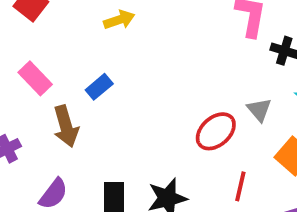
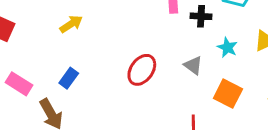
red ellipse: (216, 131) -> (142, 70), moved

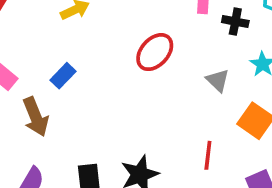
red ellipse: (142, 70) -> (155, 52), moved

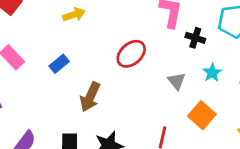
brown arrow: (36, 117) -> (90, 97), moved, turned 40

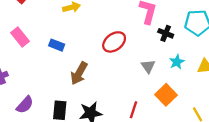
blue rectangle: (59, 64) -> (57, 45), turned 56

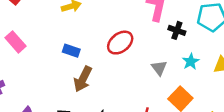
blue rectangle: (57, 45) -> (71, 51), moved

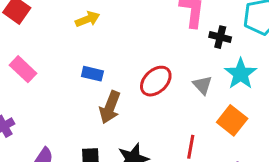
red ellipse: (120, 43) -> (156, 81), moved
cyan star: (191, 62) -> (241, 74), size x1.5

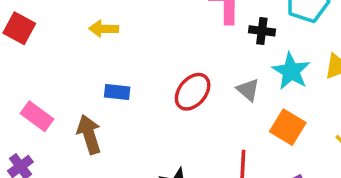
yellow arrow: (88, 19) -> (104, 29), turned -150
pink rectangle: (23, 69) -> (37, 116), moved
brown arrow: (110, 107) -> (89, 134), moved, turned 148

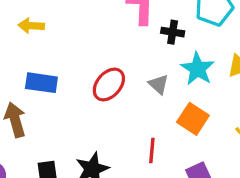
blue rectangle: (117, 92) -> (41, 83), size x1.4

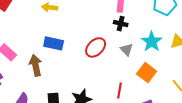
black cross: (173, 32) -> (121, 24), moved

